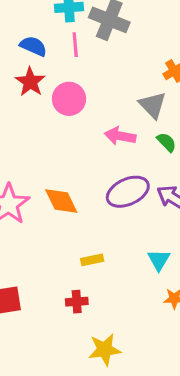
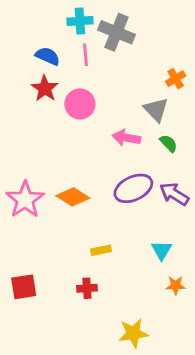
orange diamond: (61, 201) -> (73, 197), turned -32
yellow star: (105, 350) -> (133, 333), moved

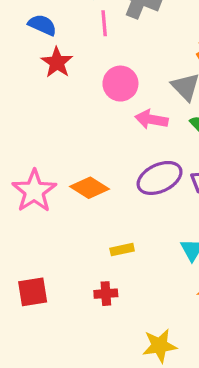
blue semicircle: (48, 56) -> (42, 25), moved
pink circle: (80, 104) -> (120, 84), moved

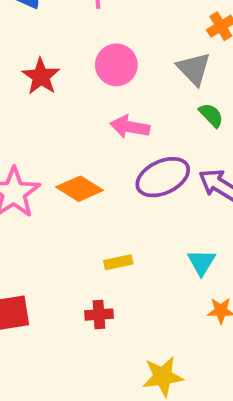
red star: (57, 62) -> (41, 76), moved
pink arrow: (151, 119) -> (130, 127), moved

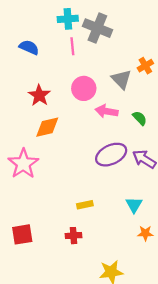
gray triangle: (194, 69) -> (121, 79), moved
pink arrow: (130, 127) -> (107, 111), moved
orange diamond: (80, 189) -> (47, 127), moved, turned -45

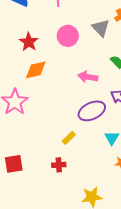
pink arrow: (107, 111) -> (88, 77), moved
purple ellipse: (111, 155) -> (92, 111), moved
yellow rectangle: (85, 205) -> (69, 138), turned -32

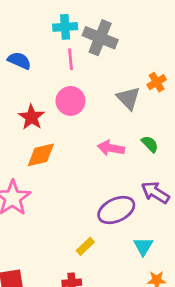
pink circle: (68, 36) -> (70, 101), moved
pink arrow: (88, 77) -> (111, 148), moved

